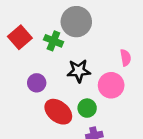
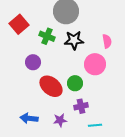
green cross: (53, 41) -> (47, 36), moved
black star: (79, 71) -> (74, 40), moved

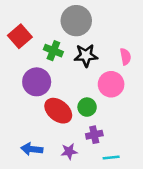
purple circle: (33, 62) -> (37, 82), size x1.5

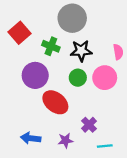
green circle: (87, 107) -> (78, 78), moved
purple cross: (94, 135) -> (89, 125), turned -32

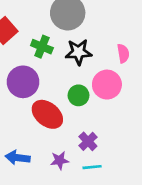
green circle: (78, 78) -> (78, 95), moved
cyan line: (105, 146) -> (92, 167), moved

